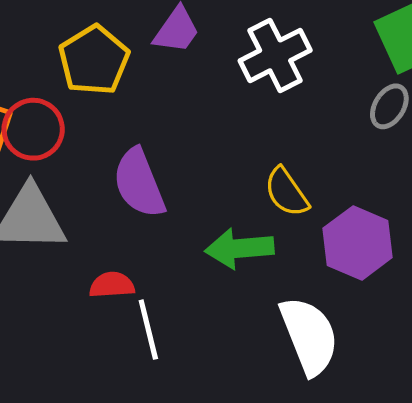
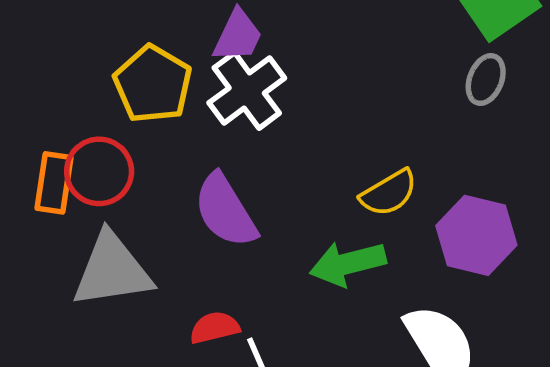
white cross: (275, 55) -> (247, 90), moved
yellow semicircle: (286, 192) -> (389, 193), turned -76

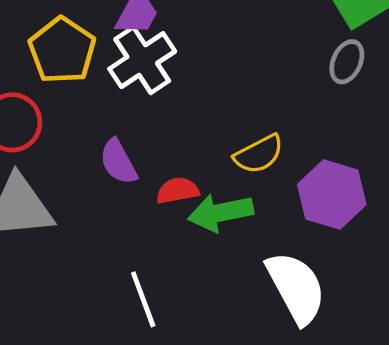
purple semicircle: (225, 211) -> (118, 162), size x0.7
red semicircle: (215, 328) -> (178, 190), moved

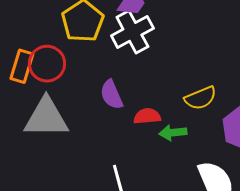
green arrow: (221, 213) -> (173, 133), size x0.7

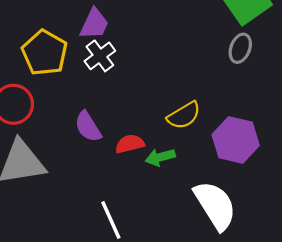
white cross: (132, 32) -> (100, 56), size x0.7

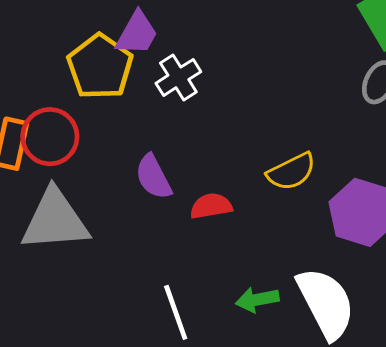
purple trapezoid: (94, 24) -> (137, 33), moved
green arrow: (160, 157) -> (257, 300), moved

